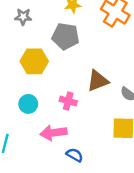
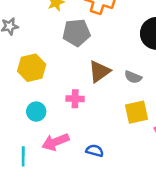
gray pentagon: (66, 36) -> (76, 33), moved
pink arrow: (53, 133) -> (55, 142), moved

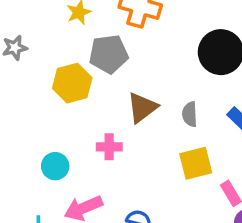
yellow hexagon: (32, 68) -> (72, 83), moved
gray semicircle: (133, 77) -> (190, 114), turned 66

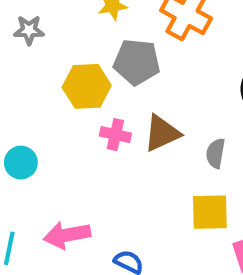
pink cross: (109, 147) -> (115, 135), moved
cyan circle: (55, 166) -> (21, 163), moved

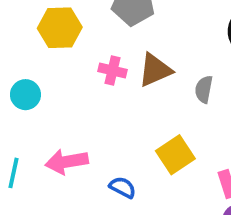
yellow hexagon: (87, 86) -> (60, 28), moved
yellow square: (210, 212) -> (175, 155), moved, turned -33

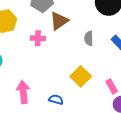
brown triangle: (155, 70) -> (59, 21), moved
pink arrow: (67, 162) -> (23, 92), turned 105

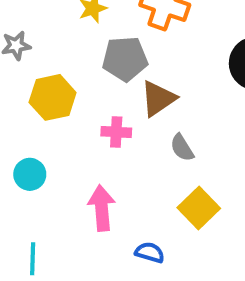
gray semicircle: (89, 38) -> (182, 148), moved, turned -32
pink arrow: (23, 92) -> (102, 208), moved

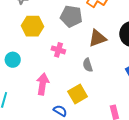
brown triangle: (158, 99) -> (97, 38), moved
yellow square: (199, 208) -> (78, 94), moved

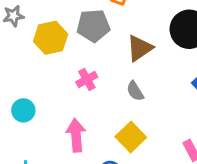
yellow hexagon: (33, 26) -> (51, 38), moved
pink cross: (58, 50) -> (87, 79), turned -32

